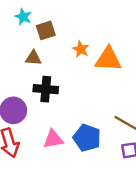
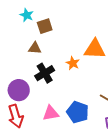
orange star: (81, 49) -> (73, 63), moved
black cross: (46, 89) -> (45, 73), turned -36

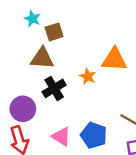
brown triangle: (35, 48) -> (42, 58), size x1.5
pink triangle: (51, 113) -> (61, 136), turned 42

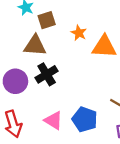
orange star: (88, 76) -> (79, 33), moved
purple circle: (23, 109) -> (15, 81), moved

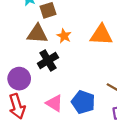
orange star: (79, 33) -> (64, 36), moved
purple circle: (15, 81) -> (19, 79), moved

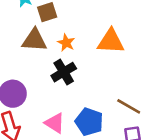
black cross: (48, 60) -> (64, 72), moved

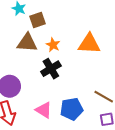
blue pentagon: (89, 122) -> (72, 109), turned -30

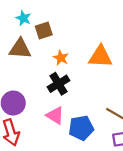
brown triangle: (27, 43) -> (20, 49), moved
pink triangle: (44, 110) -> (55, 115), moved

